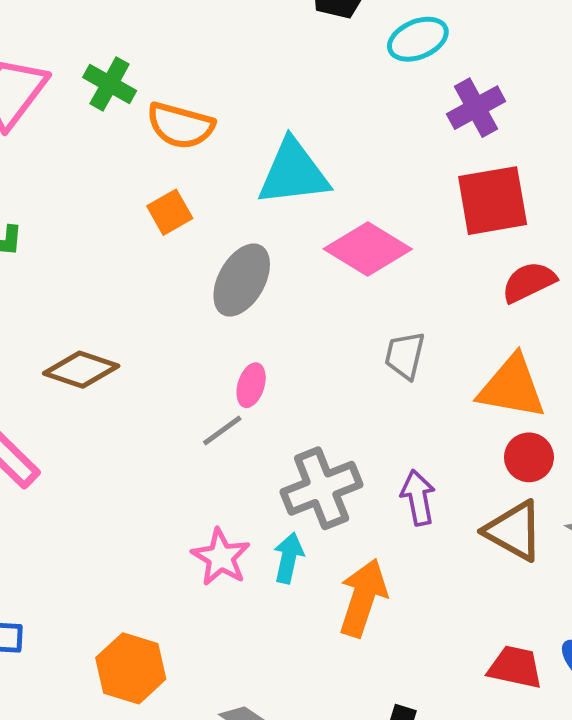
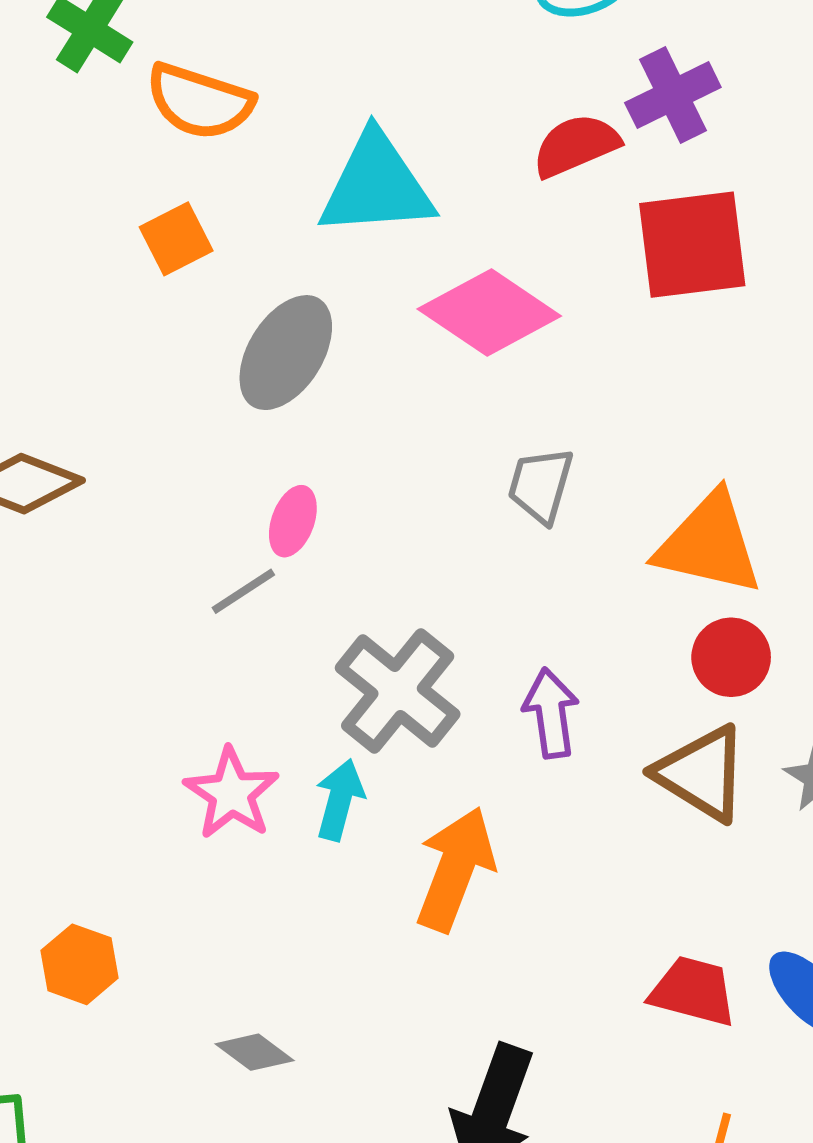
red semicircle: (529, 282) -> (576, 145), moved
gray cross: (322, 488) -> (398, 691), turned -32
orange hexagon: (131, 668) -> (80, 964), size x0.7

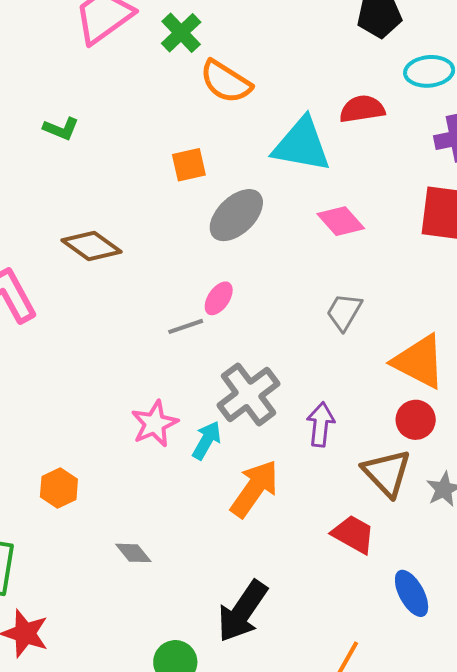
red semicircle: (576, 145) -> (362, 109), moved
orange square: (176, 239) -> (189, 165), moved
pink diamond: (489, 312) -> (341, 221), size x0.7
red trapezoid: (693, 991) -> (353, 534), moved

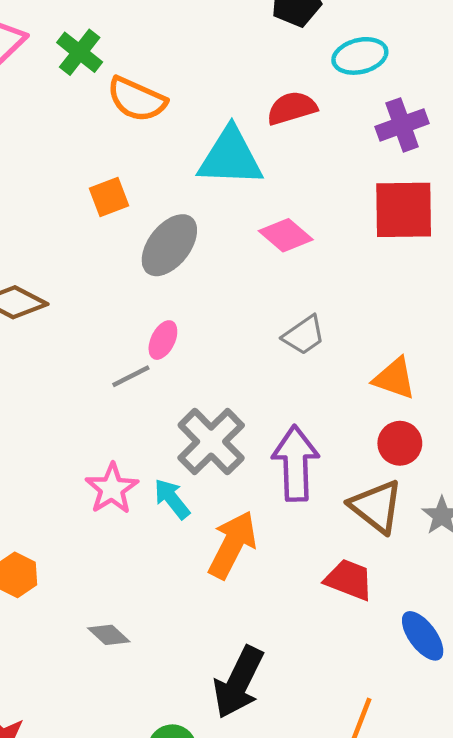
gray trapezoid: (344, 312) -> (304, 335), turned -147
orange triangle: (419, 362) -> (394, 378), size x0.7
purple arrow: (321, 424) -> (296, 463), size x1.5
cyan arrow: (207, 440) -> (172, 499), turned -60

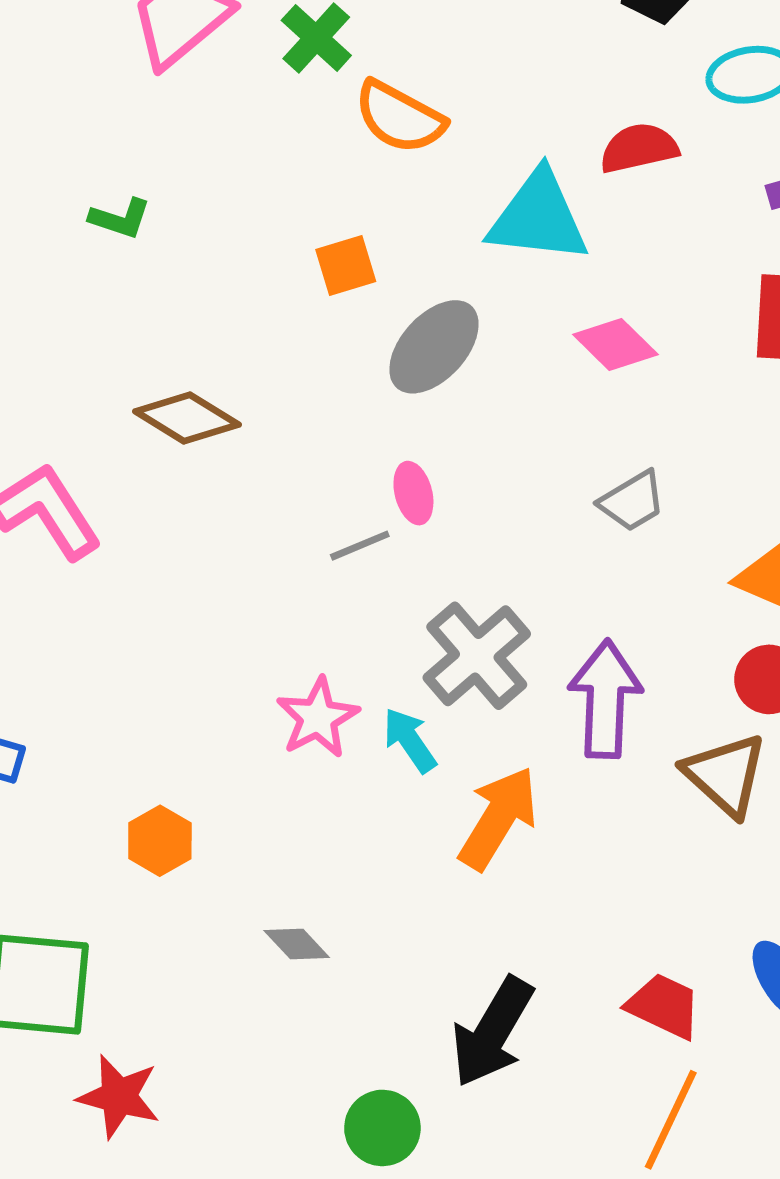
pink ellipse: (163, 340) -> (413, 493), turned -45
red trapezoid: (349, 580) -> (664, 1006), moved

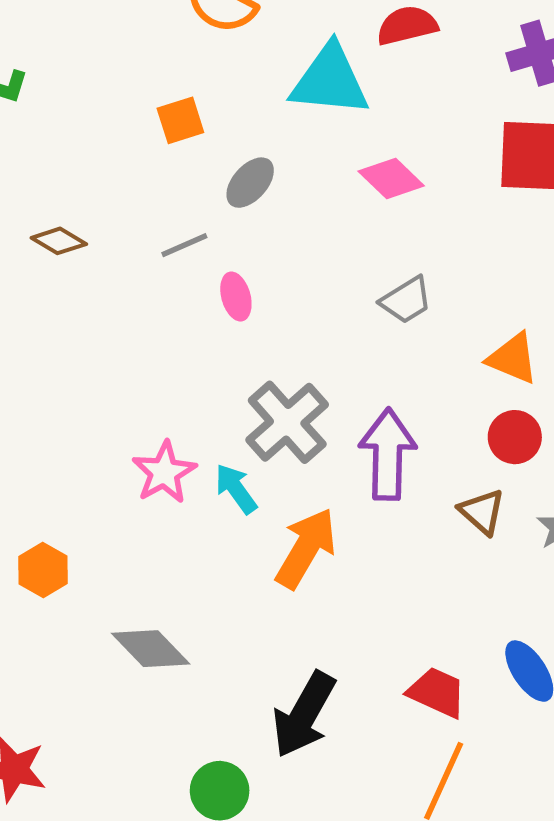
gray ellipse: (434, 347) -> (250, 183), size x0.7
brown diamond: (187, 418) -> (59, 241), size x0.7
gray line: (360, 546) -> (184, 245), moved
brown triangle: (725, 775) -> (482, 512), size x0.7
gray diamond: (297, 944) -> (151, 649), size x1.5

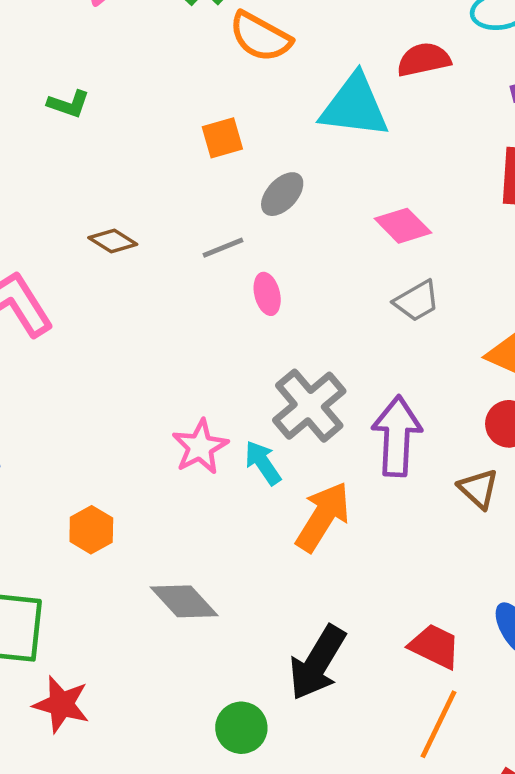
pink diamond: (391, 179) -> (403, 226), moved

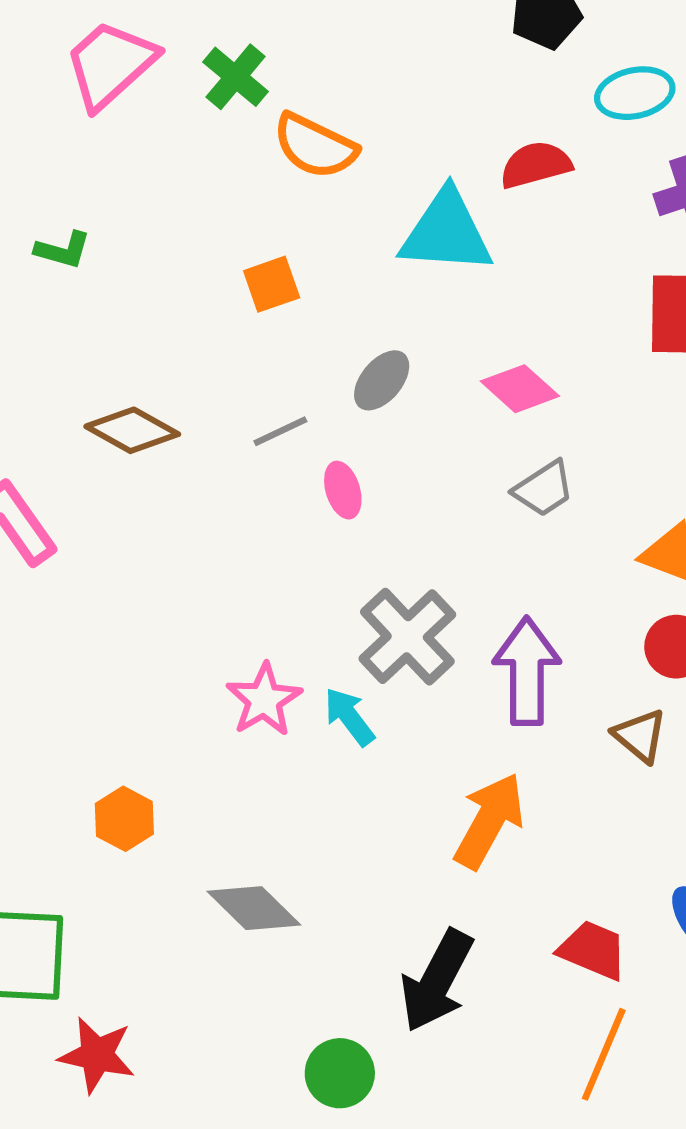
gray ellipse: (282, 194) -> (382, 380), moved
brown diamond: (113, 241) -> (132, 430), size x1.4
orange arrow: (323, 517) -> (489, 821), moved

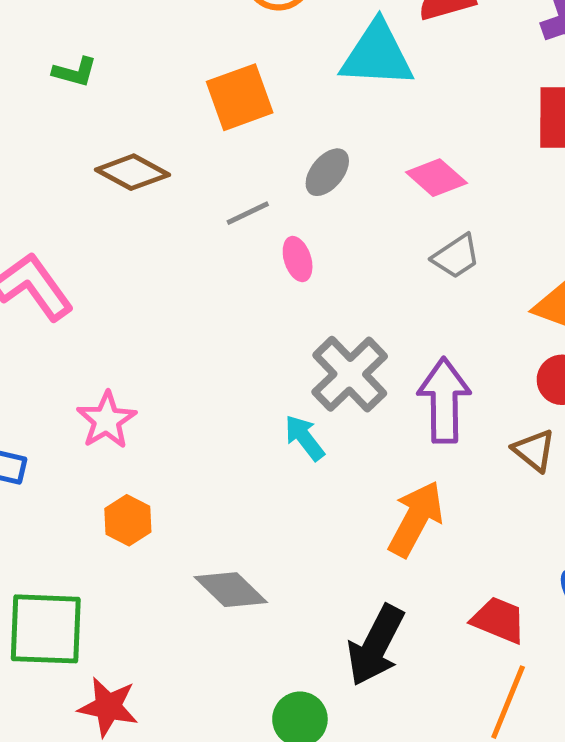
orange square: (272, 284) -> (240, 97), size x1.5
brown diamond: (132, 430) -> (132, 172), moved
pink star: (264, 700) -> (107, 420), moved

